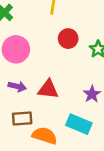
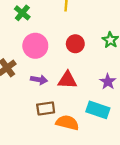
red circle: (68, 39) -> (75, 44), moved

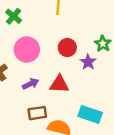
purple arrow: (39, 80) -> (31, 84), turned -35
purple star: (108, 82) -> (88, 62), moved

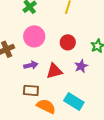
purple star: (88, 62) -> (81, 66), moved
red triangle: (59, 84) -> (54, 71), turned -30

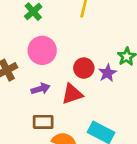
red circle: (68, 42) -> (84, 68), moved
purple star: (81, 66) -> (107, 73), moved

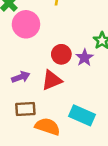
pink circle: (42, 50) -> (26, 24), moved

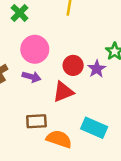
pink circle: (26, 24) -> (35, 49), moved
purple arrow: (21, 77) -> (31, 77), moved, turned 36

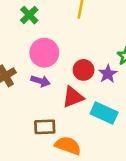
cyan rectangle: (94, 128) -> (104, 113), moved

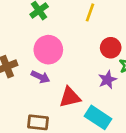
red circle: (84, 70) -> (111, 48), moved

